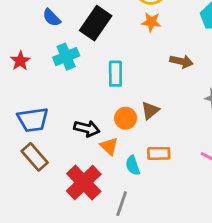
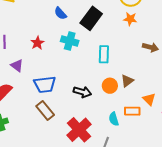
cyan cross: (66, 57) -> (70, 41), turned 36
orange triangle: (109, 146) -> (149, 99), moved

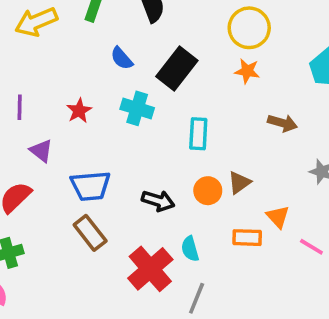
cyan semicircle: (114, 119) -> (190, 249), moved

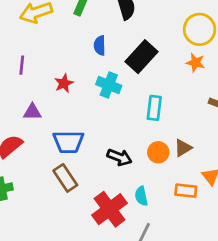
blue semicircle: (122, 58) -> (100, 45), turned 36
purple line: (20, 107) -> (22, 65), moved
purple triangle: (41, 151) -> (32, 112), turned -42

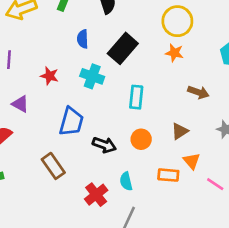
red star: (64, 83) -> (50, 76), turned -30
purple triangle: (32, 112) -> (20, 104), turned 30
blue trapezoid: (68, 142) -> (71, 122), moved, turned -72
brown triangle: (183, 148) -> (180, 131), moved
red cross: (110, 209) -> (96, 195), size x0.7

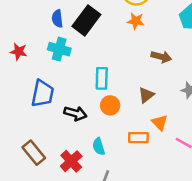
blue semicircle: (83, 39) -> (57, 19), moved
cyan rectangle: (136, 97) -> (102, 78), moved
brown rectangle: (53, 166) -> (34, 153), moved

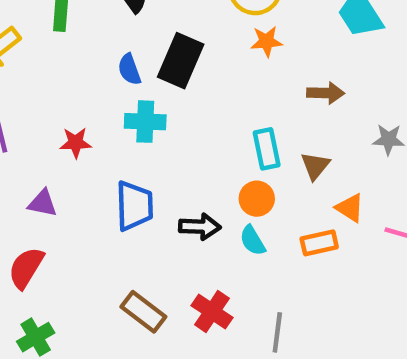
cyan rectangle: (102, 78) -> (267, 149), moved
cyan semicircle: (99, 146) -> (252, 241), moved

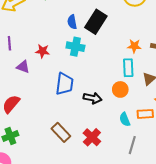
orange star: (266, 41) -> (134, 46), moved
purple triangle: (42, 203) -> (23, 67), moved
cyan semicircle: (252, 241) -> (125, 119), moved
gray line: (277, 332) -> (132, 145), moved

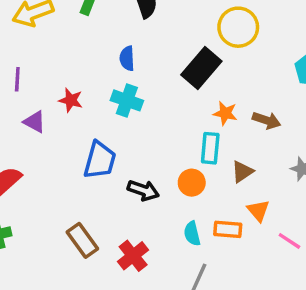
black rectangle: (96, 22) -> (201, 68), moved

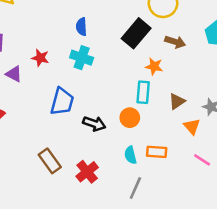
brown arrow: (266, 120) -> (175, 42), moved
brown triangle: (242, 172) -> (177, 101), moved
orange triangle: (258, 211) -> (192, 126), moved

